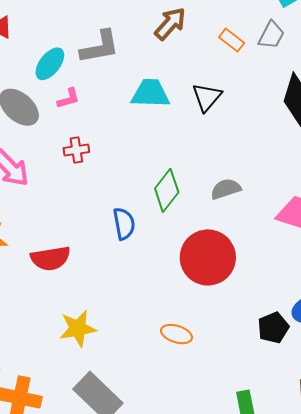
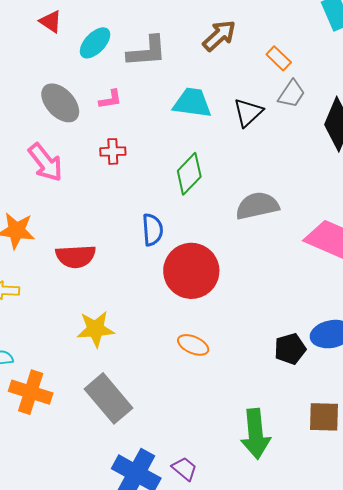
gray trapezoid: (271, 35) -> (292, 94), moved
cyan ellipse: (50, 64) -> (95, 43), moved
gray semicircle: (226, 189) -> (257, 206), size x1.4
green diamond: (167, 190) -> (189, 174), moved
red circle: (208, 257) -> (191, 271), moved

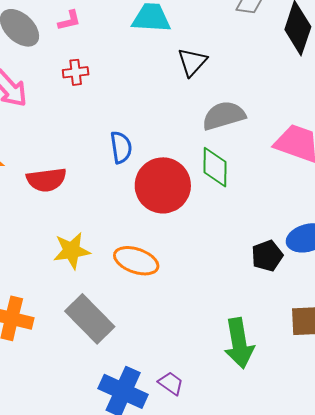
black triangle: (248, 112) -> (192, 62), moved
green diamond: (189, 174) -> (215, 167), moved, turned -39
orange ellipse: (193, 345) -> (136, 261), moved, size x1.4

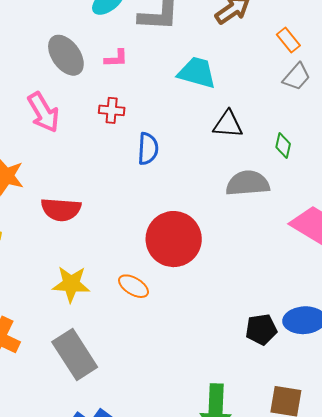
black triangle: (192, 62) -> (228, 124), turned 40
blue semicircle: (121, 147) -> (148, 149), moved
green diamond: (215, 167) -> (283, 146), moved, size x0.6
orange ellipse: (136, 261) -> (134, 286), moved, size x0.7

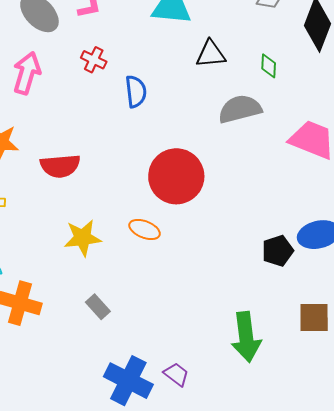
red cross: (112, 110) -> (94, 60), turned 30
pink arrow: (43, 112) -> (27, 73), turned -123
gray rectangle: (75, 355) -> (98, 307), size x0.5

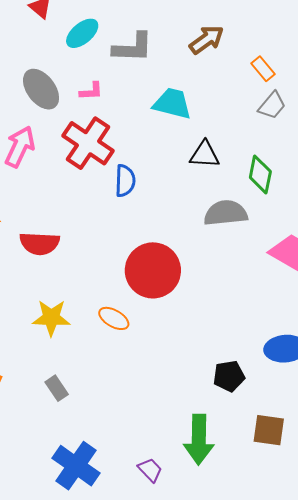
red cross: (94, 60) -> (88, 143), size x2.0
green diamond: (269, 66) -> (260, 174), size x1.5
black pentagon: (278, 251) -> (229, 376), moved
purple trapezoid: (176, 374) -> (150, 470), moved

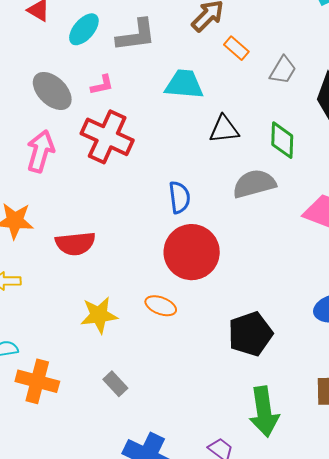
orange rectangle: (263, 69) -> (236, 48), moved
blue semicircle: (125, 181) -> (179, 197), moved
black pentagon: (229, 376) -> (250, 334), moved, size x1.4

